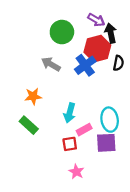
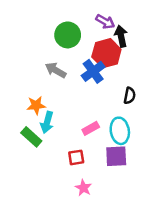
black semicircle: (118, 63) -> (130, 96), moved
cyan arrow: (70, 113) -> (47, 122), moved
pink rectangle: (84, 130) -> (91, 128), moved

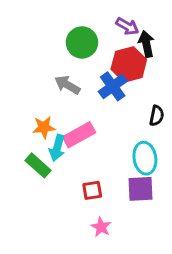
pink rectangle: (91, 128) -> (79, 135), moved, size x1.5

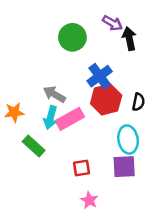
red hexagon: (129, 64) -> (106, 99), moved
gray arrow: (67, 85) -> (54, 94), moved
orange star: (44, 127) -> (14, 112), moved
cyan arrow: (57, 148) -> (50, 118), moved

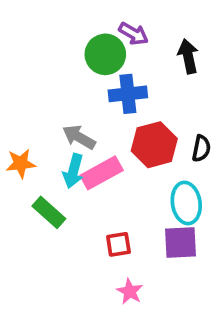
purple arrow: (113, 23) -> (134, 34), moved
blue cross: (100, 76) -> (128, 94), moved, turned 30

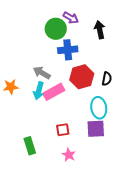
green rectangle: (49, 212) -> (30, 146), moved, turned 30

